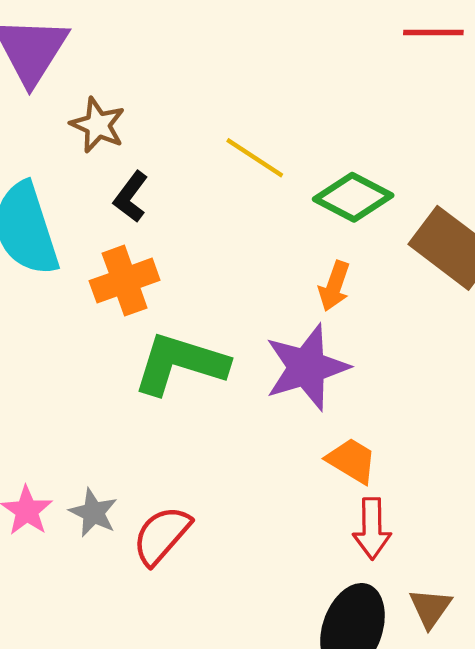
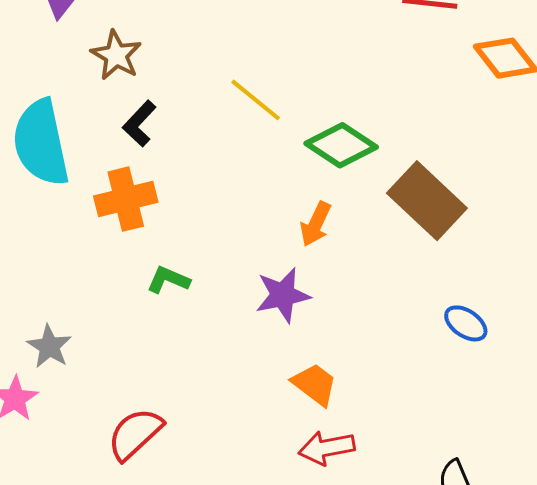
green L-shape: (180, 364) -> (168, 280), size x0.5
purple star: (307, 367) -> (283, 295), size x0.7
gray star: (93, 513) -> (49, 347), moved
red arrow: (372, 529) -> (327, 448), turned 74

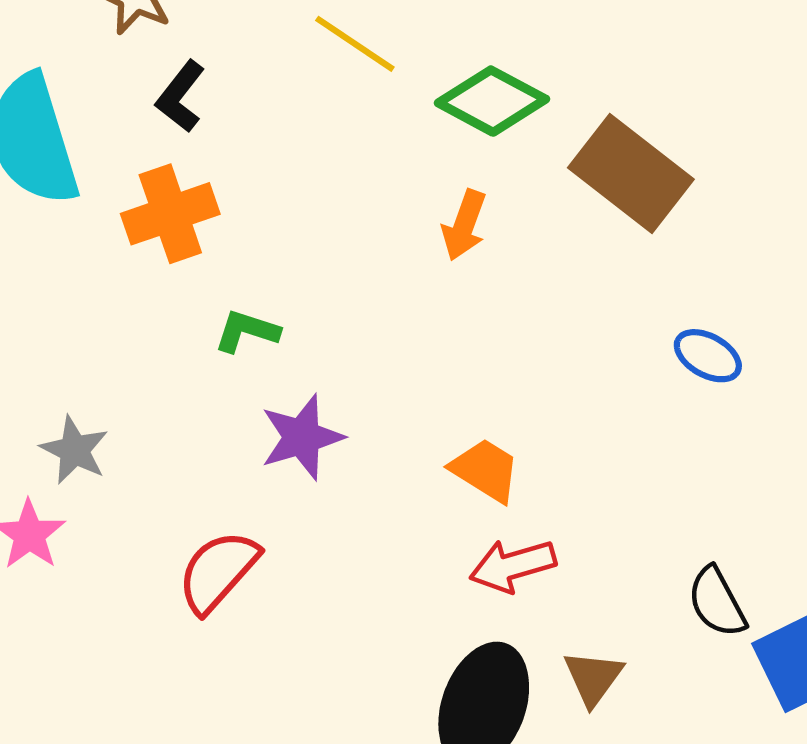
purple star: (283, 295) -> (302, 437), moved

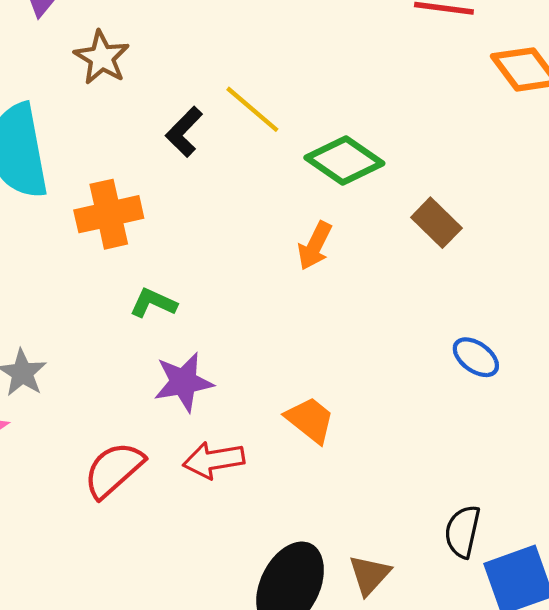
black L-shape: (180, 97) -> (184, 132), moved
brown rectangle: (631, 173) -> (436, 223), size x0.6
red arrow: (513, 566) -> (214, 460), moved
black semicircle: (717, 602) -> (462, 531), turned 34

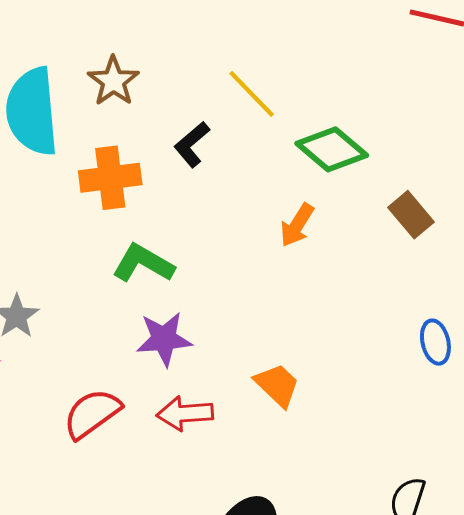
brown star: (102, 58) -> (113, 81), moved
black L-shape: (184, 132) -> (192, 144), moved
green L-shape: (153, 303) -> (143, 263), size x1.4
blue ellipse: (476, 357) -> (435, 342), turned 36

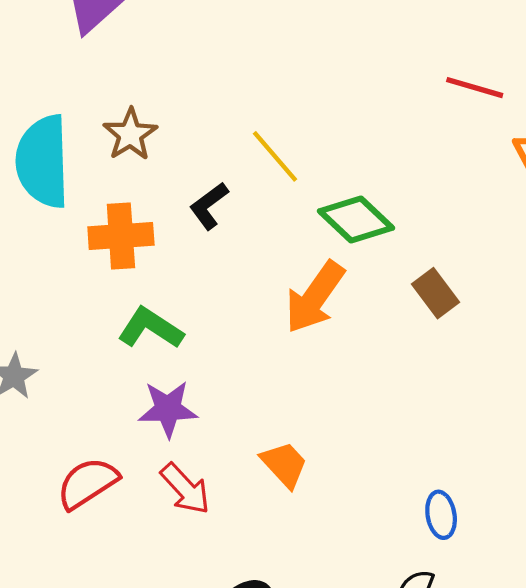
orange arrow: (297, 225) -> (315, 297), size x1.6
blue ellipse: (435, 342) -> (441, 515), moved
red arrow: (185, 413) -> (185, 489), turned -132

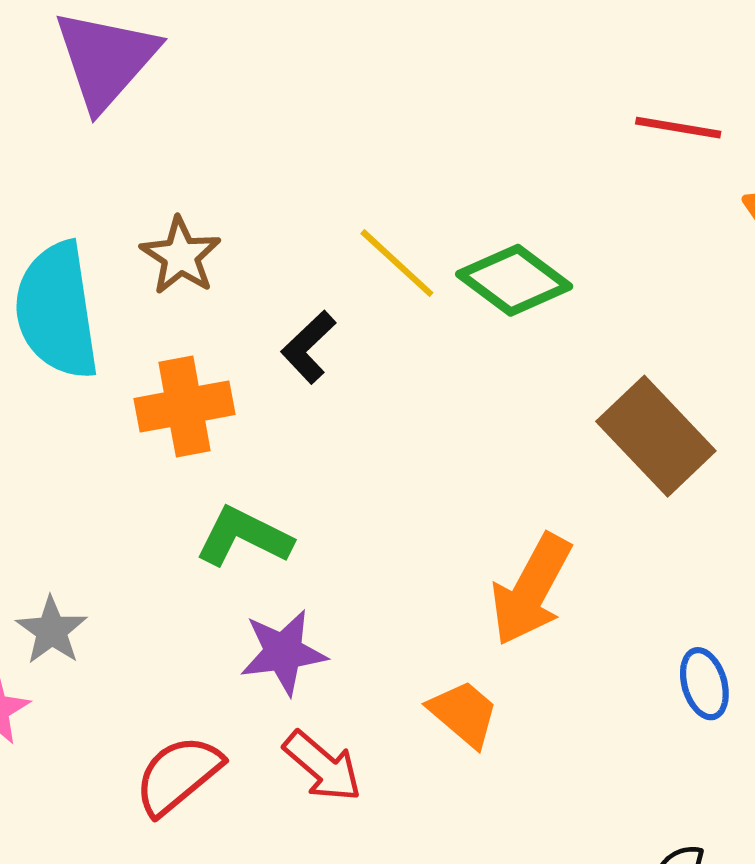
green diamond: (356, 219) -> (514, 280), moved
brown rectangle: (435, 293) -> (656, 436), size x1.6
orange arrow: (315, 297) -> (531, 590), moved
blue ellipse: (441, 515) -> (704, 684), moved

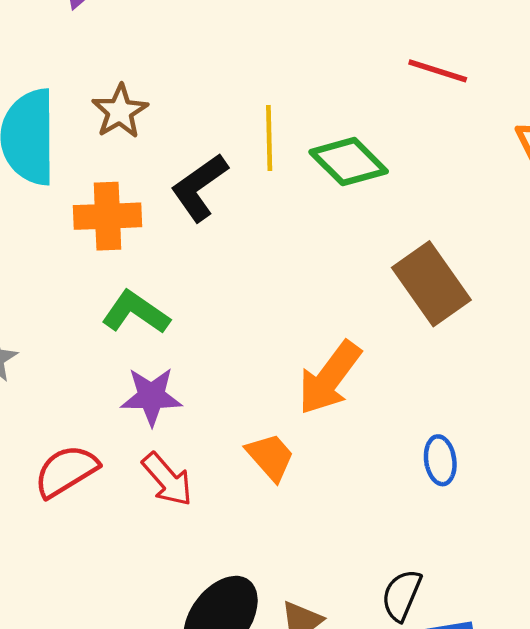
red line: (678, 128) -> (438, 71), moved
yellow line: (397, 263) -> (269, 138), turned 38
black L-shape: (308, 347) -> (199, 187), size x1.4

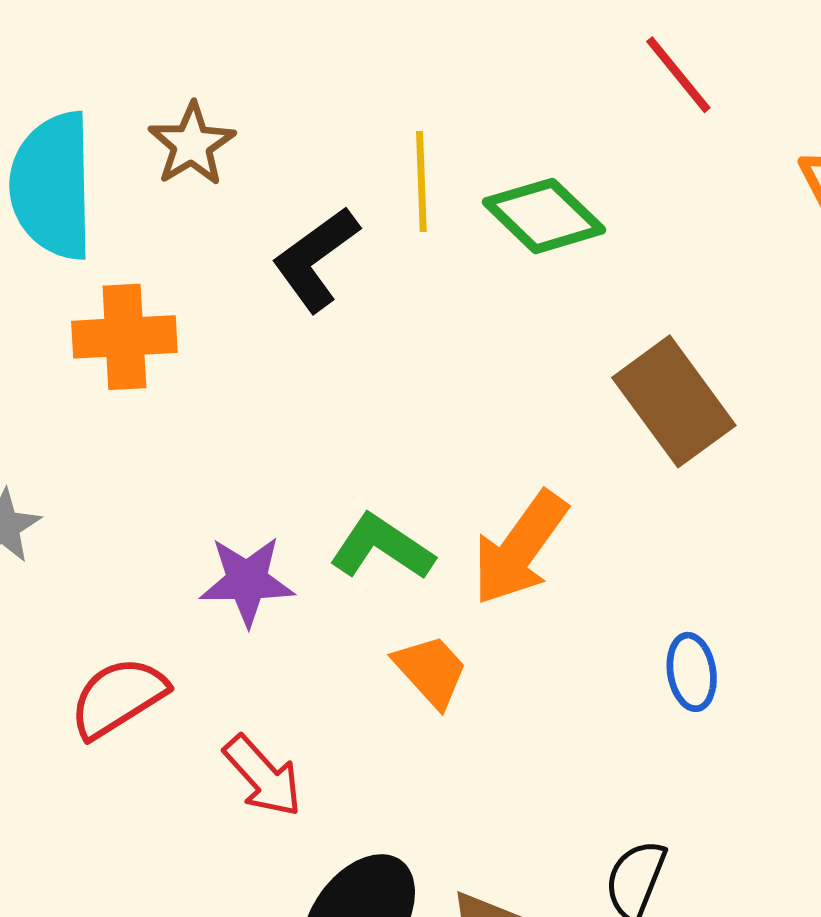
red line: (438, 71) -> (678, 75), turned 34
orange cross: (107, 216) -> (124, 337), moved
green L-shape: (136, 312) -> (382, 547), moved
red arrow: (167, 479) -> (263, 776), moved

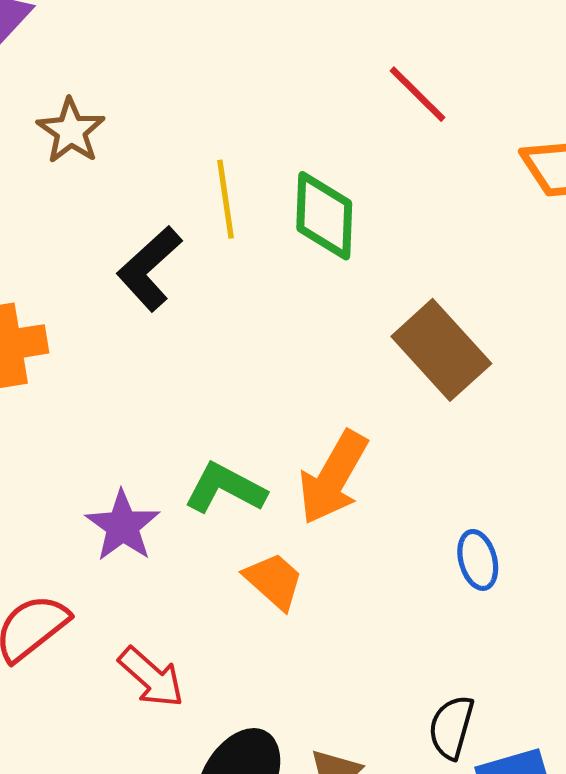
brown star: (192, 144) -> (71, 131), moved
green diamond: (544, 216) -> (324, 216), turned 54
purple star: (247, 581) -> (123, 526), turned -30

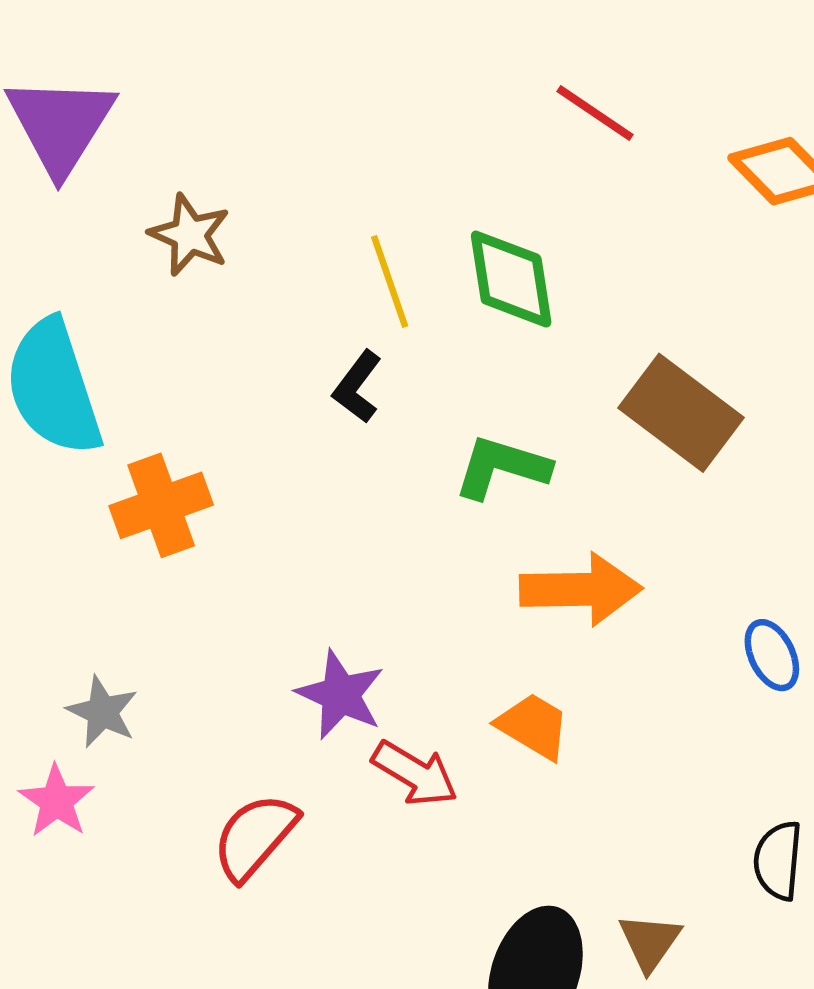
black L-shape: (149, 269) -> (357, 387), moved, size x0.7
orange arrow: (333, 477) -> (581, 589), turned -110
green L-shape: (225, 488) -> (502, 467), moved
red arrow: (151, 677) -> (415, 773), moved

